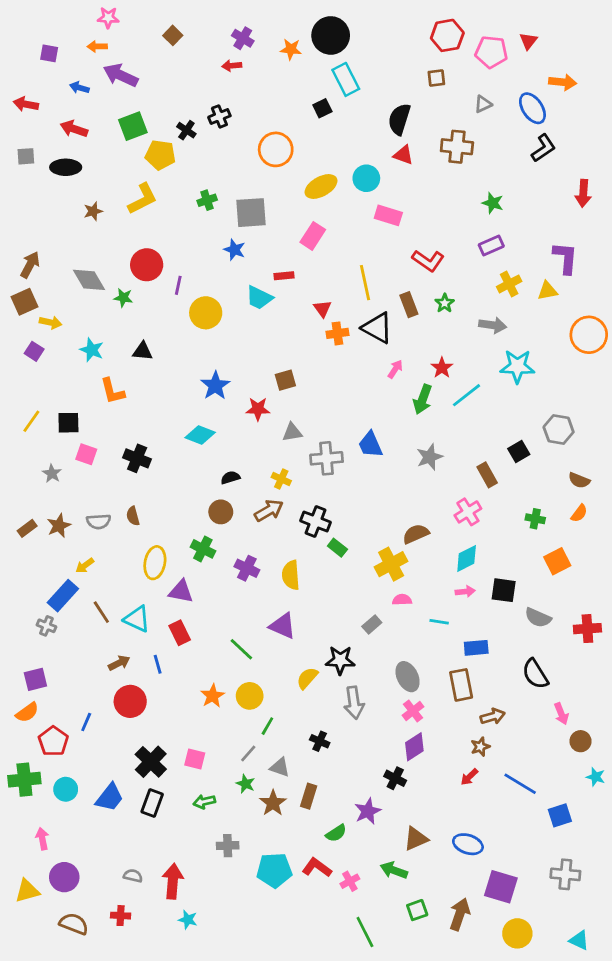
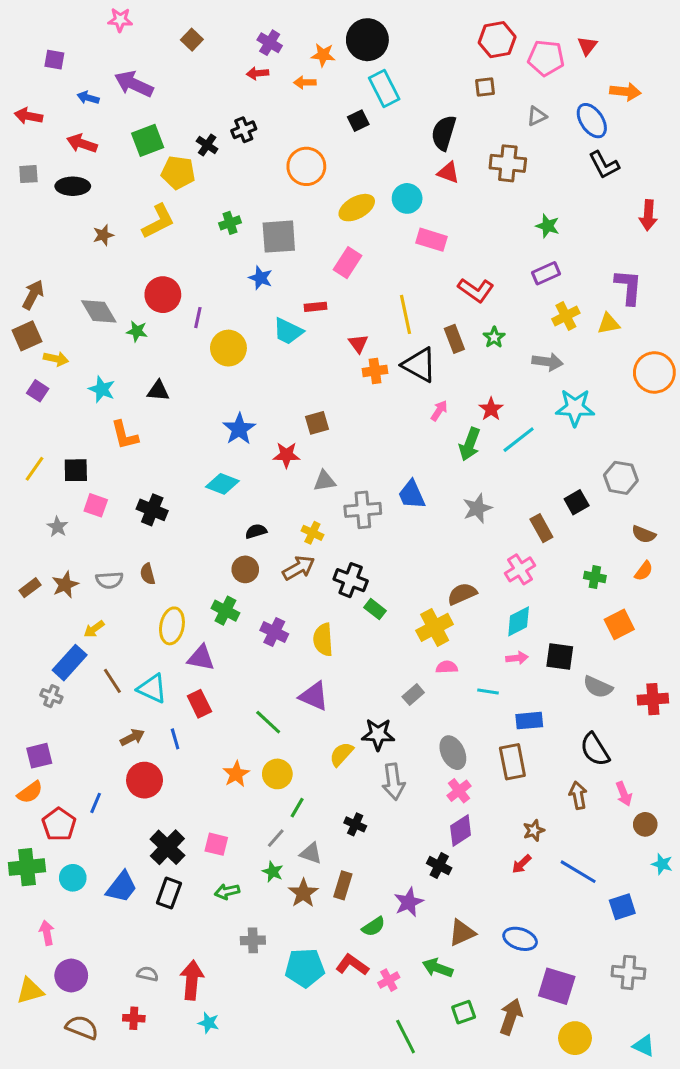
orange arrow: (97, 46) -> (305, 82), moved
black L-shape: (543, 148) -> (604, 165), turned 96
brown arrow: (493, 716) -> (578, 795), moved, turned -85

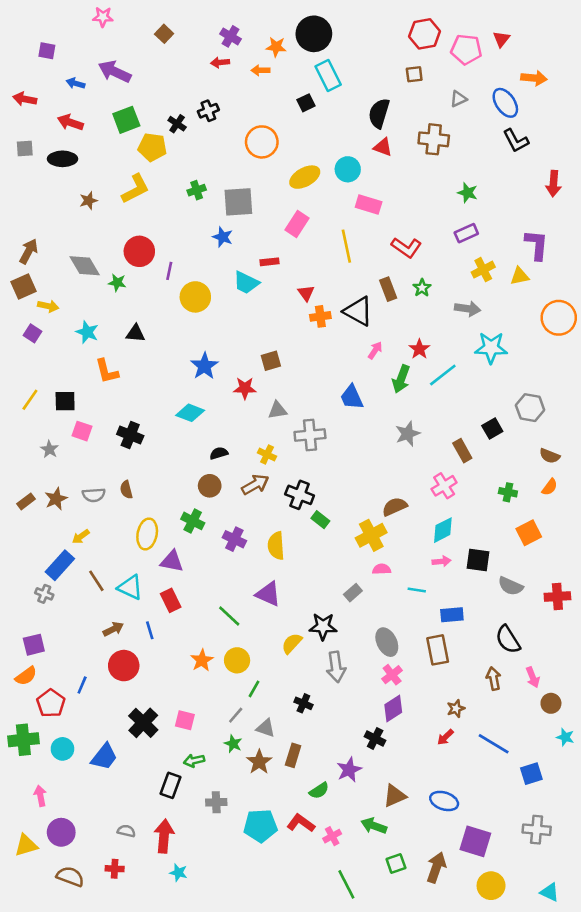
yellow line: (406, 314) -> (346, 246), moved
blue trapezoid: (412, 495) -> (352, 397), moved
black rectangle: (169, 893) -> (171, 785), moved

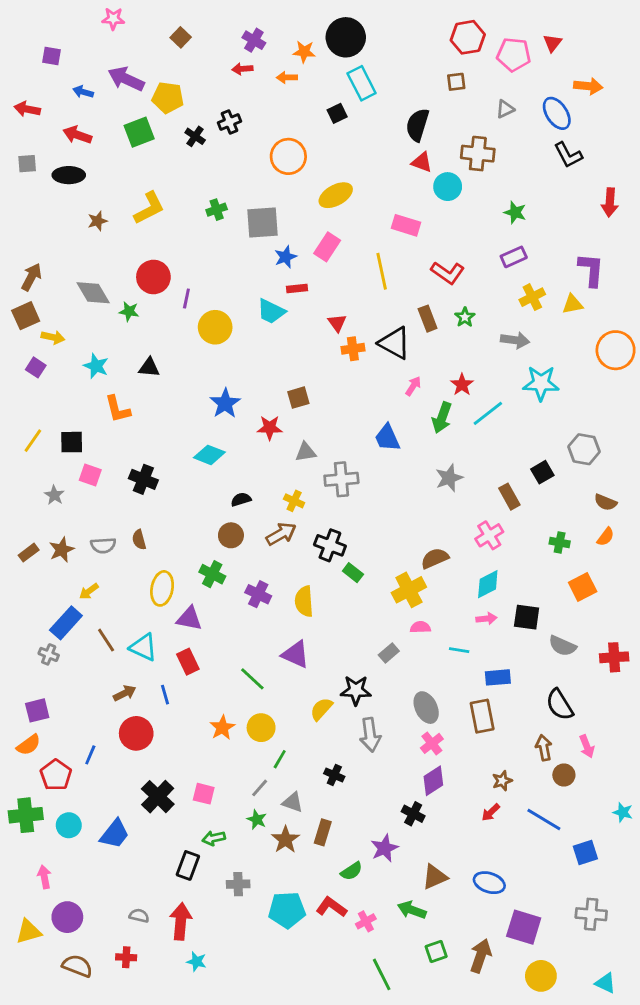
yellow pentagon: (152, 147) -> (168, 98), moved
cyan circle: (348, 169) -> (448, 187), moved
blue star: (223, 237) -> (285, 257), moved, turned 30
brown circle: (551, 703) -> (564, 775), moved

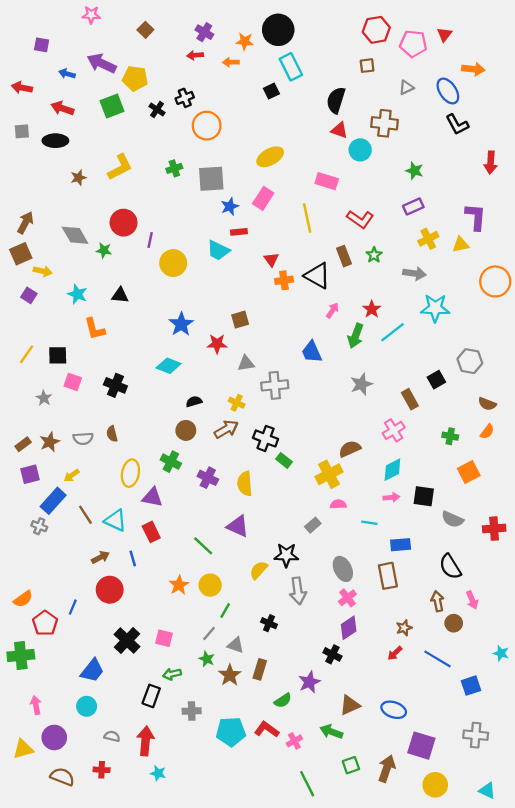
orange circle: (288, 156) -> (207, 126), moved
purple square: (37, 710) -> (30, 474), moved
cyan circle: (69, 825) -> (87, 706), moved

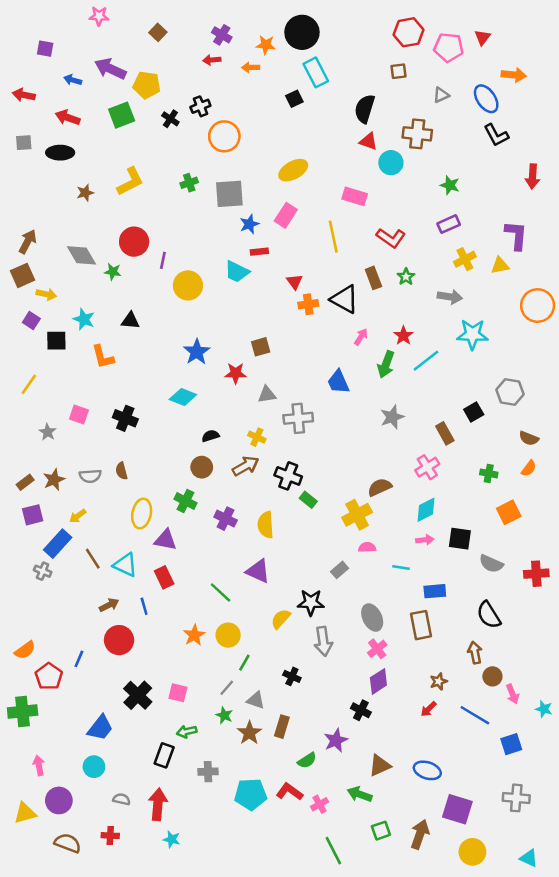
black square: (58, 355) -> (56, 341), moved
pink arrow: (472, 600) -> (513, 694), moved

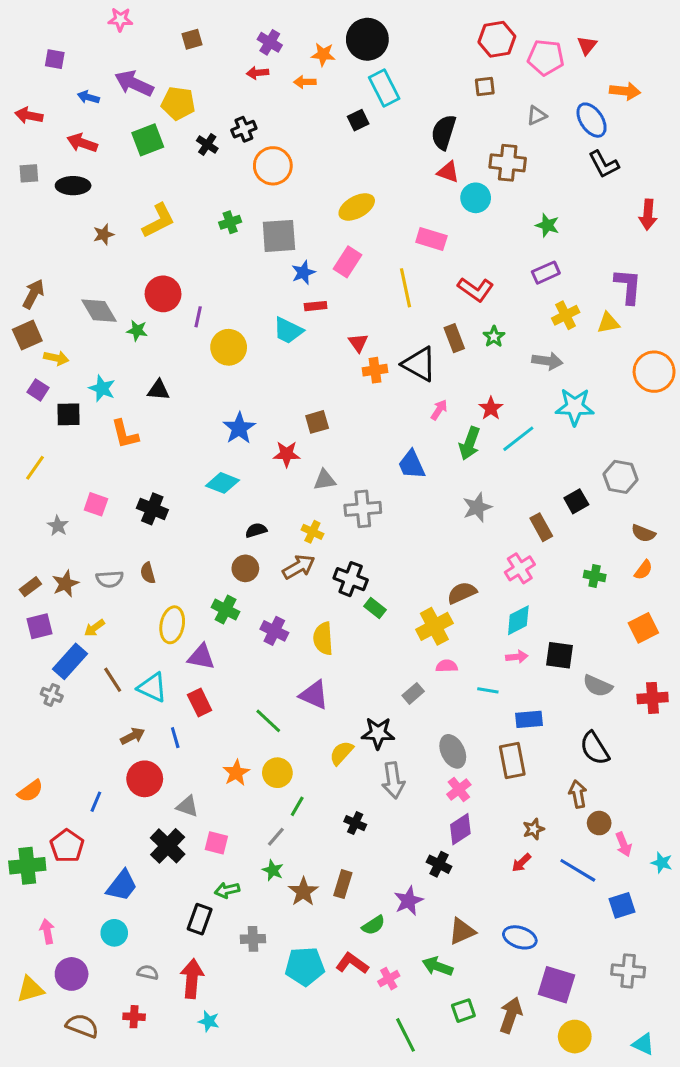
brown square: (158, 32) -> (192, 39), turned 30
orange square: (509, 512) -> (643, 628), moved
red pentagon: (49, 676) -> (67, 846), moved
gray triangle: (256, 700) -> (187, 806), moved

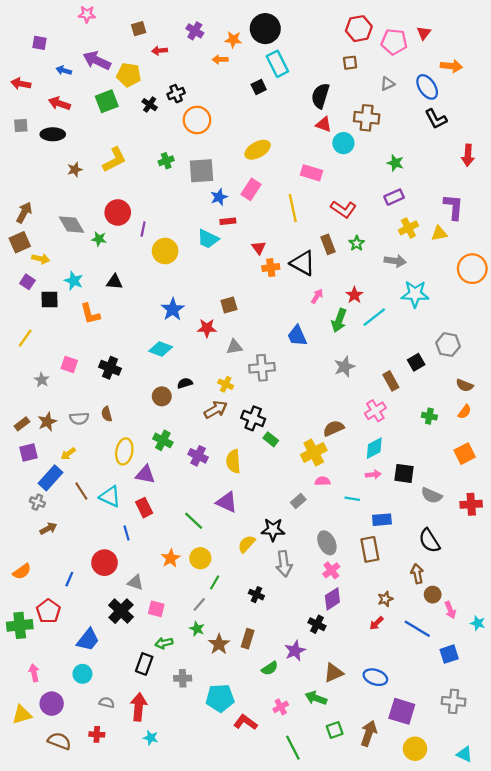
red arrow: (258, 73) -> (160, 51), moved
brown circle: (245, 568) -> (162, 396), moved
brown arrow: (133, 736) -> (48, 528), moved
red L-shape: (352, 963) -> (245, 722), moved

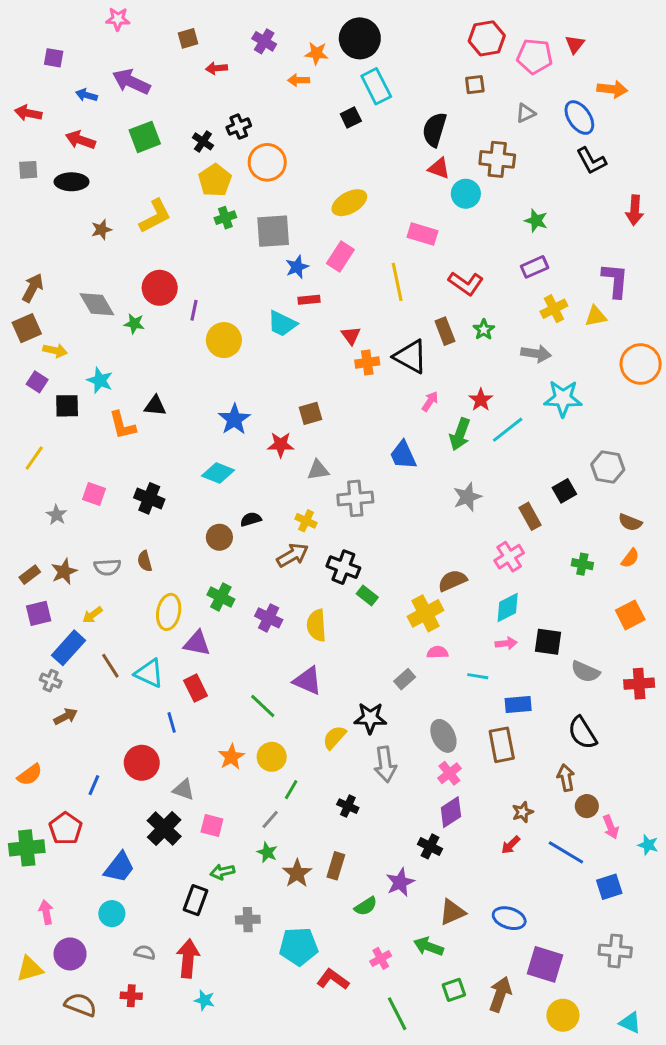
yellow pentagon: (129, 75) -> (215, 180), moved, turned 30
black triangle: (114, 282) -> (155, 406), moved

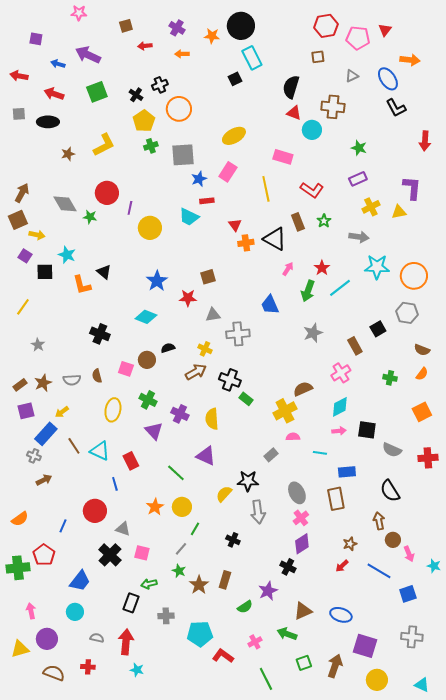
orange arrow: (299, 80) -> (182, 54), moved
orange circle: (641, 364) -> (414, 276), moved
black triangle: (155, 406) -> (104, 272), turned 35
pink square: (94, 494) -> (126, 369), moved
purple triangle: (197, 643) -> (154, 431), moved, turned 36

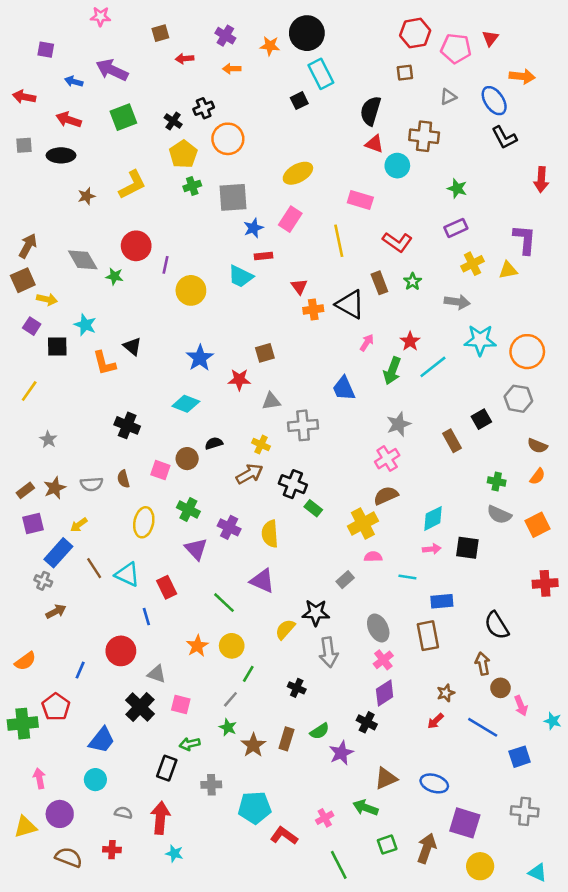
pink cross: (341, 373) -> (387, 459), moved
gray semicircle: (392, 450) -> (499, 515), moved
green semicircle: (245, 607) -> (320, 731), moved

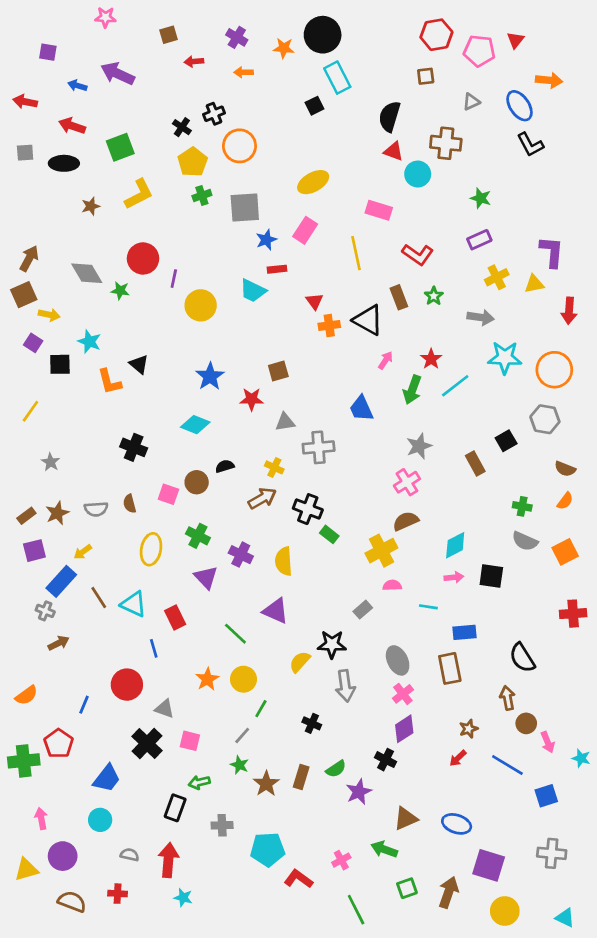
green square: (123, 117) -> (120, 147), moved
red arrow: (541, 180) -> (569, 311), moved

